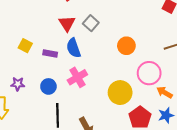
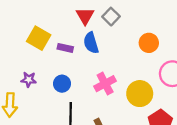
yellow square: (25, 46) -> (39, 38), size x1.5
pink cross: (77, 77) -> (105, 84), moved

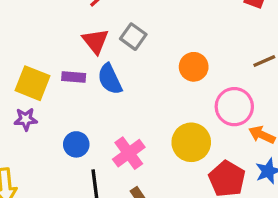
purple rectangle: (65, 48) -> (74, 77), moved
purple star: (29, 80) -> (26, 119), moved
pink cross: (105, 84) -> (129, 153), moved

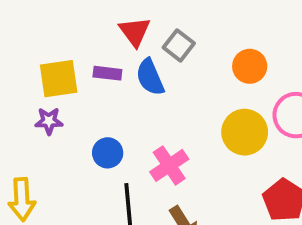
gray square: (133, 37) -> (179, 45), moved
yellow square: (33, 83) -> (59, 79), turned -32
yellow circle: (191, 142) -> (245, 132), moved

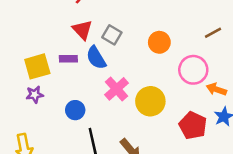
yellow circle: (245, 132) -> (150, 101), moved
pink cross: (169, 165) -> (116, 89), moved

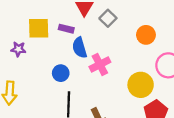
blue semicircle: (96, 58) -> (80, 48), moved
purple star: (35, 95) -> (18, 49), moved
yellow circle: (150, 101) -> (141, 85), moved

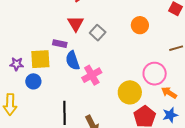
yellow square: (39, 28) -> (40, 59), moved
orange circle: (146, 35) -> (140, 25), moved
blue circle: (61, 73) -> (33, 81), moved

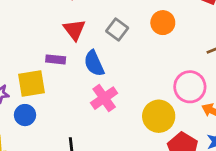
gray square: (98, 33) -> (117, 30), moved
blue semicircle: (73, 60) -> (94, 63), moved

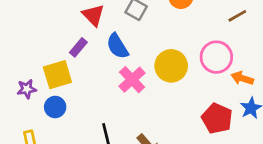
purple rectangle: (56, 59) -> (78, 47), turned -48
yellow circle: (159, 116) -> (171, 66), moved

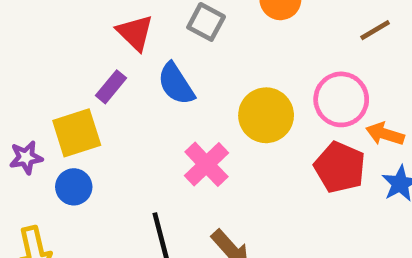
pink cross: (132, 80) -> (206, 164), moved
red pentagon: (217, 119) -> (340, 167), moved

